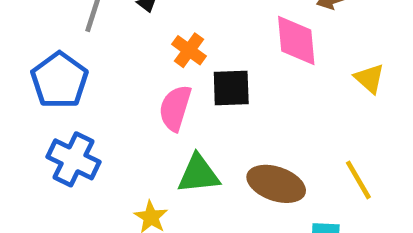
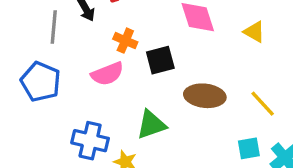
pink semicircle: (175, 108) -> (107, 74), moved, turned -116
blue cross: (73, 159) -> (90, 141), moved
brown ellipse: (276, 184) -> (205, 96), moved

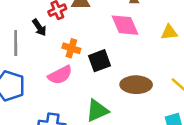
yellow triangle: (254, 32) -> (169, 32), turned -30

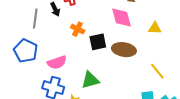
pink semicircle: (60, 75) -> (57, 62), moved
brown ellipse: (136, 85) -> (124, 50), moved

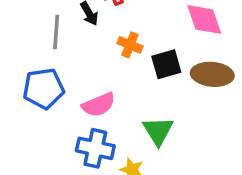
blue pentagon: (26, 51) -> (43, 88), turned -30
green triangle: (90, 80) -> (158, 131), turned -42

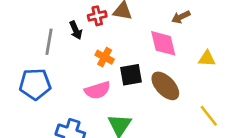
brown ellipse: (212, 74) -> (165, 86), turned 36
pink semicircle: (99, 105) -> (97, 90), moved

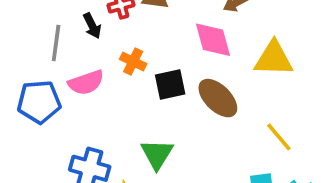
yellow triangle: (207, 59) -> (274, 59), size x1.6
pink semicircle: (97, 90) -> (86, 83), moved

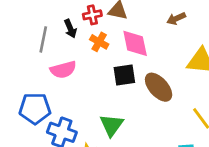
pink diamond: (213, 40) -> (135, 43), moved
orange cross: (133, 61) -> (99, 42), moved
blue pentagon: (39, 102) -> (35, 108), moved

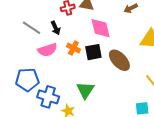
black arrow: (70, 29) -> (56, 28), moved
gray line: (43, 39) -> (32, 28), turned -66
orange cross: (99, 42) -> (73, 48), moved

